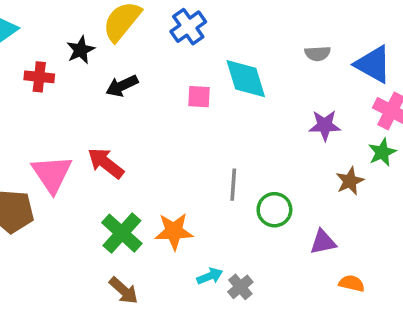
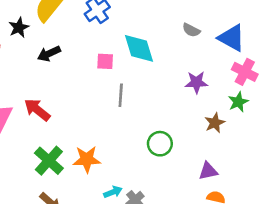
gray semicircle: (318, 54) -> (191, 30), turned 30
gray line: (233, 185) -> (121, 95), moved
purple triangle: (323, 242) -> (208, 171), moved

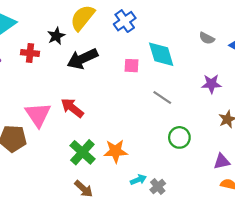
black arrow: (49, 54) -> (82, 59), size x1.5
gray line: (121, 95) -> (162, 98), moved, turned -60

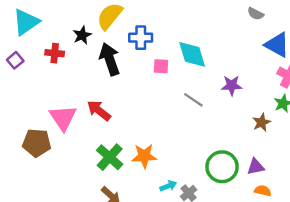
blue cross: (125, 21) -> (141, 38), moved, turned 35
gray semicircle: (207, 38) -> (256, 14), moved
black arrow: (82, 59) -> (110, 59), turned 96
purple star: (211, 84) -> (232, 85), moved
green circle: (179, 137) -> (222, 167), moved, size x1.4

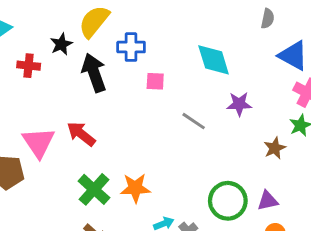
gray semicircle: (256, 14) -> (268, 19), turned -105
cyan diamond: (192, 54) -> (214, 60), moved

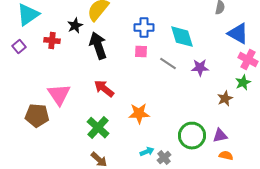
blue cross: (131, 47) -> (144, 28), moved
gray line: (194, 121) -> (168, 64), moved
red arrow: (81, 134) -> (104, 89), moved
orange star: (135, 188) -> (139, 114), moved

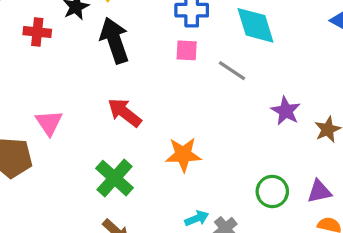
purple star: (200, 68) -> (286, 111), moved, turned 30
pink triangle: (59, 95) -> (49, 123), size x0.7
green circle: (192, 136) -> (272, 192), size x0.7

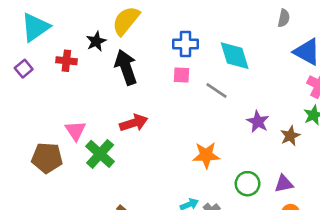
red arrow: (125, 113) -> (134, 123), turned 124
orange star: (183, 155) -> (206, 155), moved
green cross: (114, 178) -> (100, 154), moved

